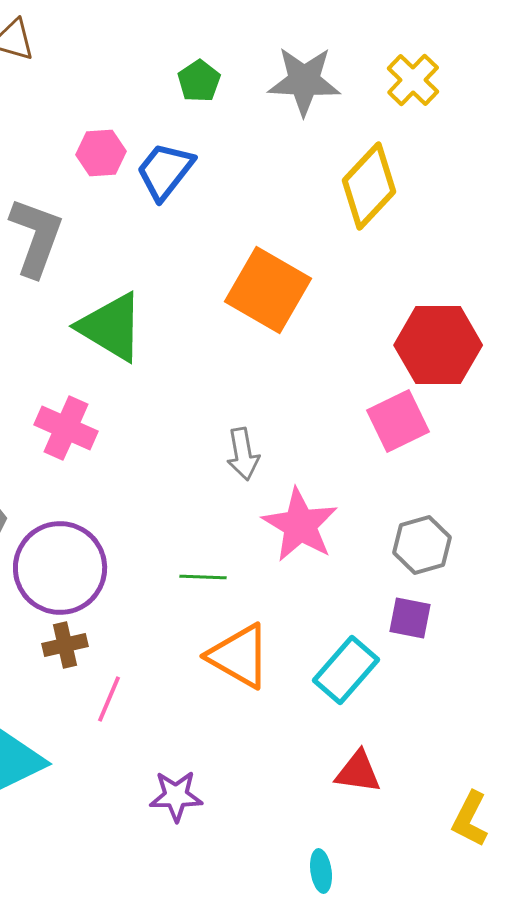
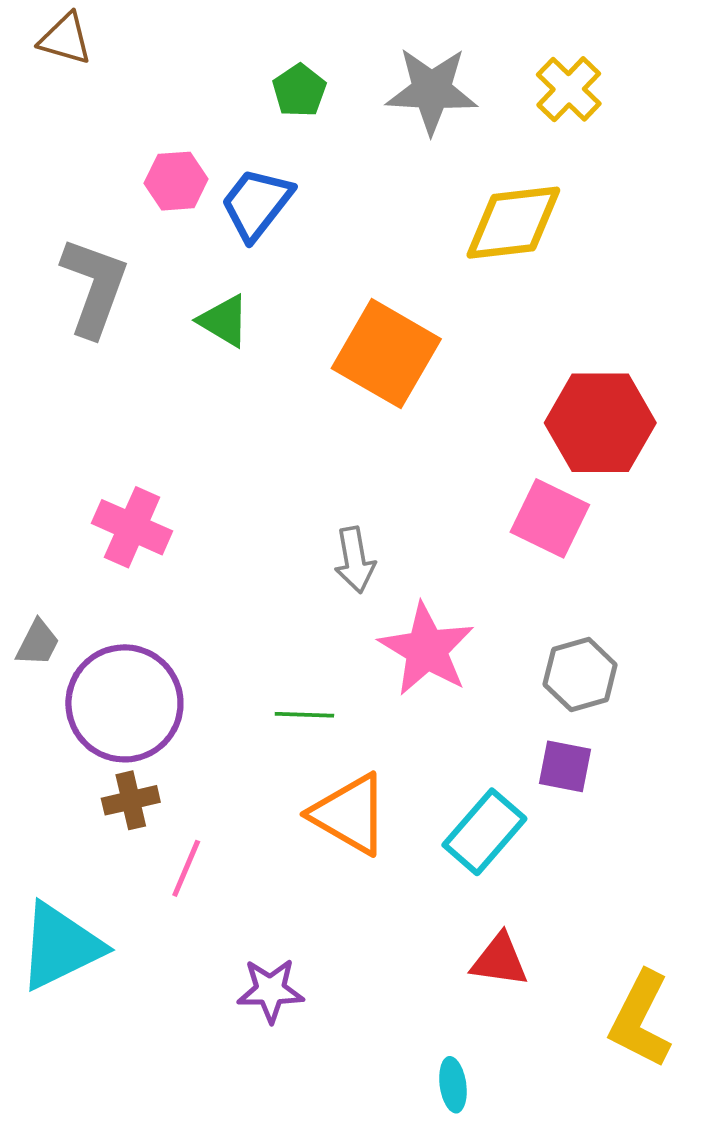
yellow diamond: (369, 186) -> (513, 223), turned 40
green triangle: (111, 327) -> (224, 321), moved, size x0.6
pink square: (398, 421) -> (550, 518), turned -38
yellow L-shape: (470, 819) -> (640, 1019), size x1.4

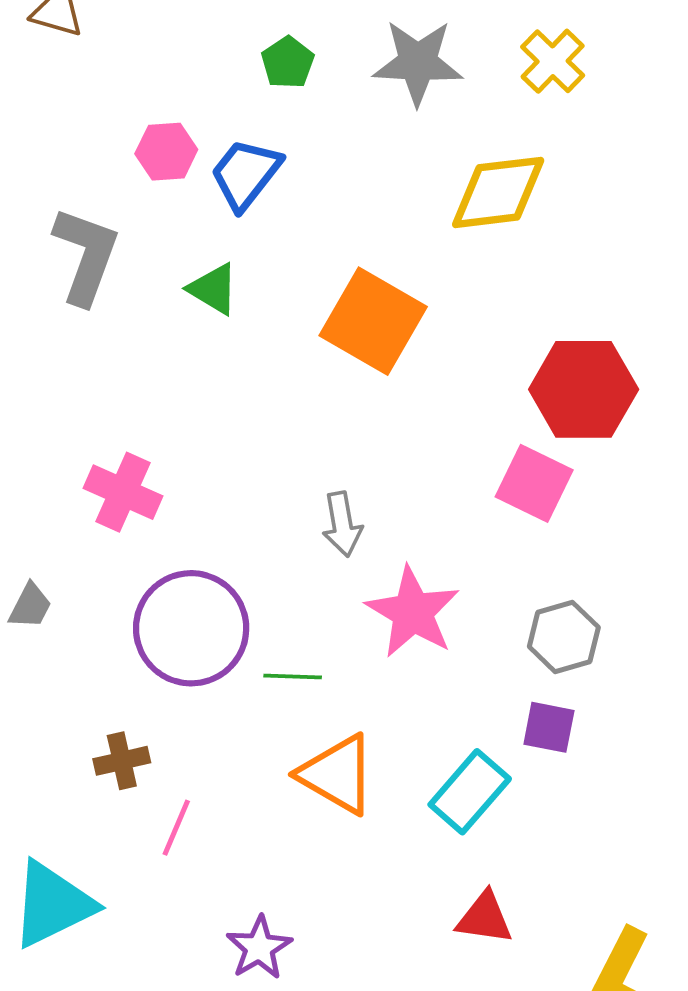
purple circle: (124, 703) -> (191, 628), moved
purple star: (270, 990) -> (259, 948), turned -30

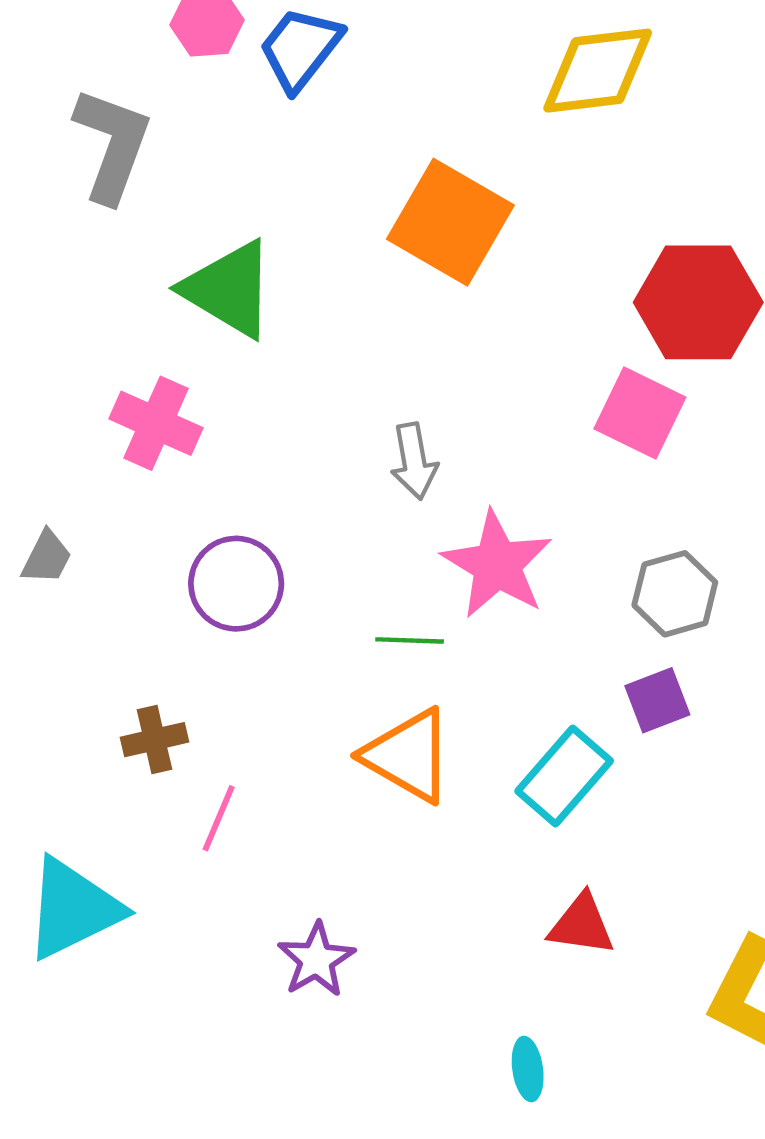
green triangle: (213, 289) -> (229, 289), moved, size x1.6
purple circle: (191, 628) -> (236, 584), size x0.7
green line: (293, 677) -> (410, 640), moved
purple square: (549, 727) -> (657, 700), turned -32

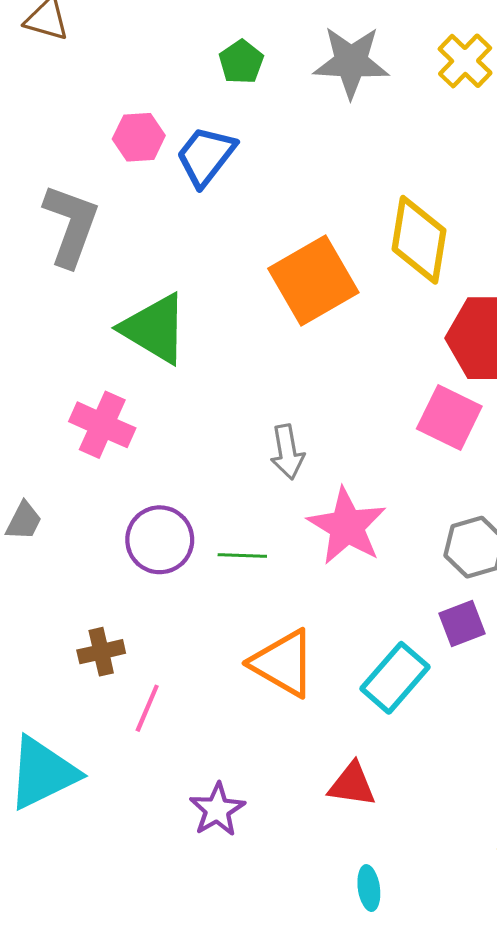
yellow diamond: (598, 71) -> (419, 240), moved, turned -74
orange square: (450, 222) -> (313, 281), turned 30
green line: (410, 640) -> (242, 556), moved
red triangle: (582, 925) -> (352, 784), moved

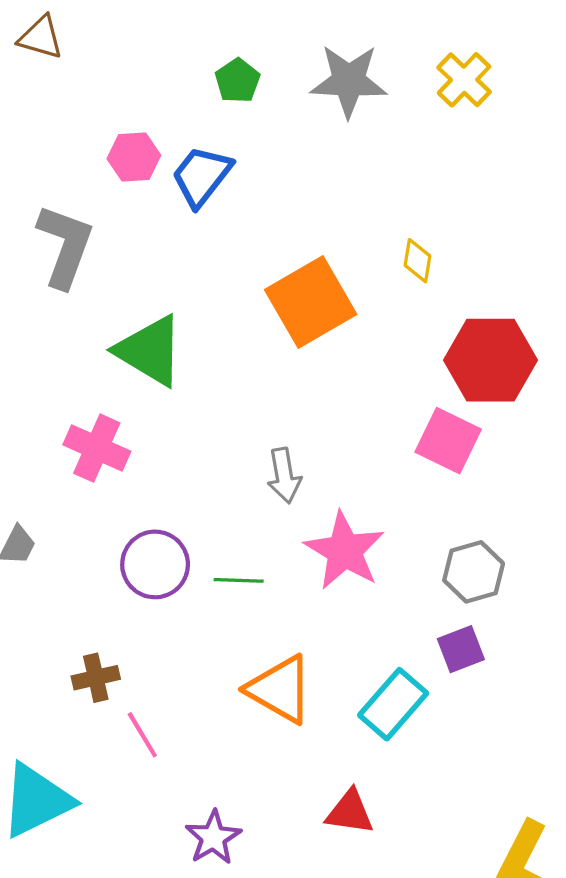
yellow diamond: (419, 240) -> (417, 261), size x0.5
pink line: (147, 708) -> (142, 735), turned -54

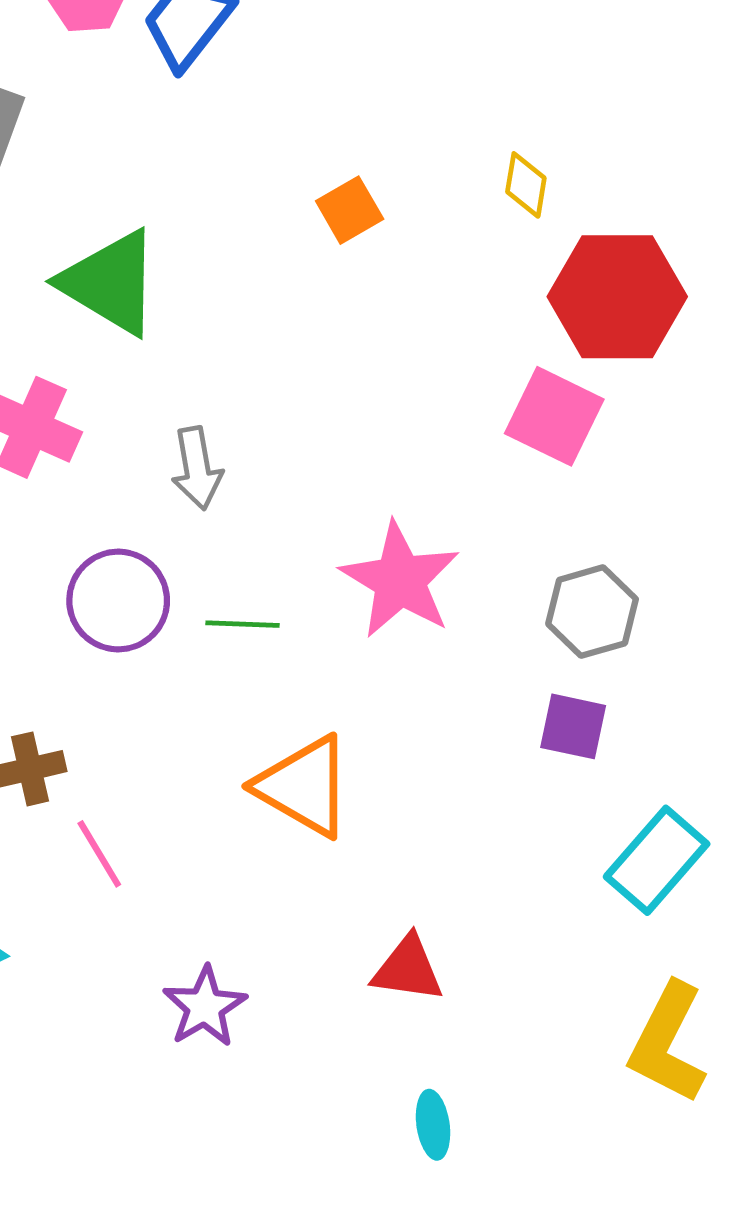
yellow diamond: (417, 261) -> (526, 185), moved
orange square: (311, 302) -> (350, 210), size x0.5
gray arrow: (284, 476) -> (197, 468), moved
purple square: (461, 649) -> (573, 726), turned 33
cyan rectangle: (393, 704) -> (657, 860), moved

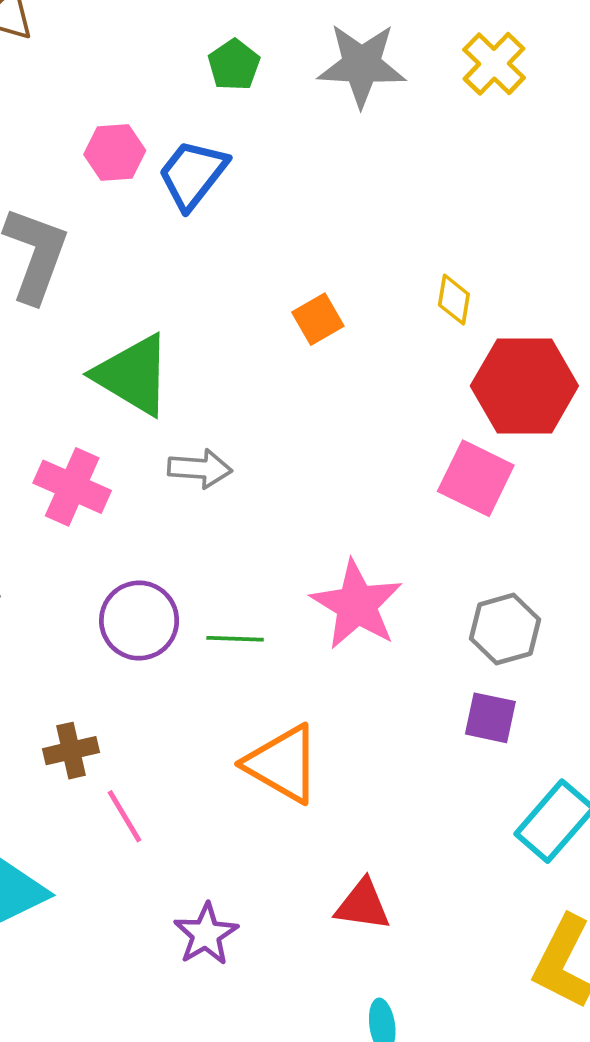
gray arrow: (197, 468) -> (200, 469), moved, turned -76

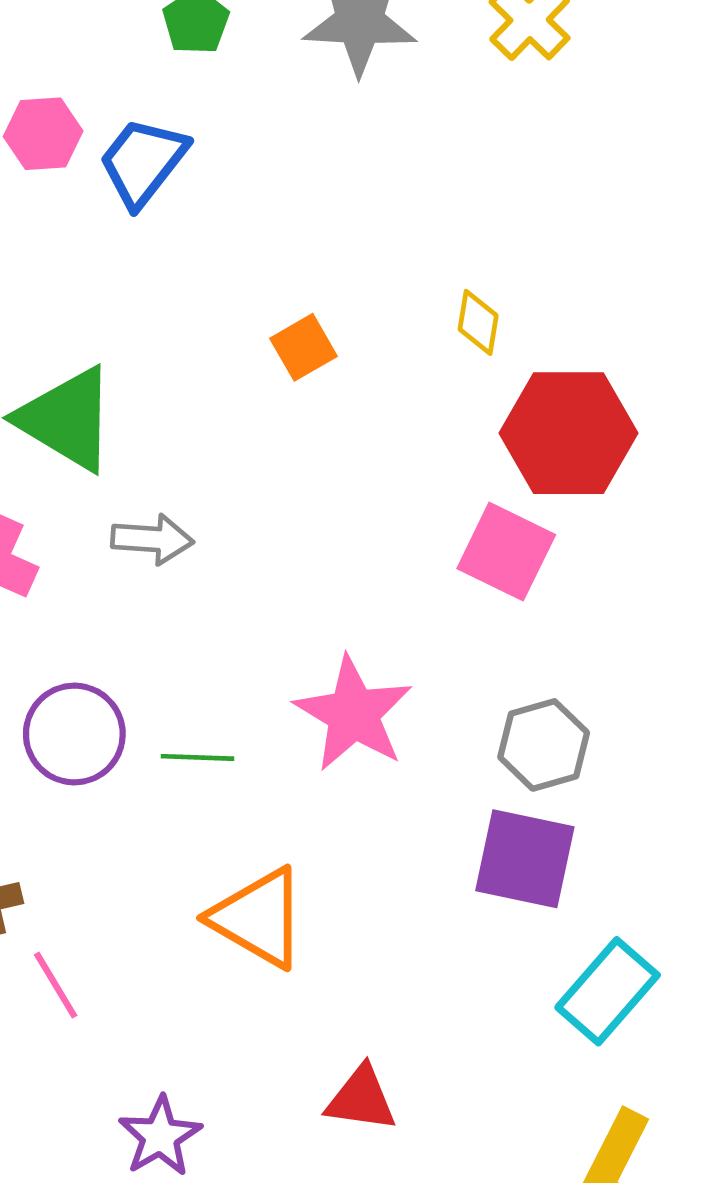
purple square: (490, 718) -> (525, 859), size x1.5

